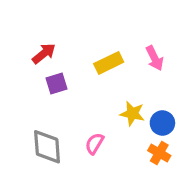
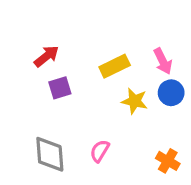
yellow star: (132, 114) -> (135, 101), moved
blue circle: (162, 123) -> (171, 93), moved

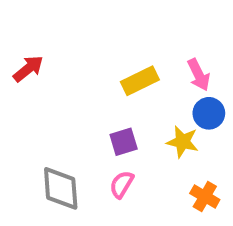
red arrow: (46, 56) -> (28, 69), moved
purple square: (60, 88) -> (124, 142), moved
yellow star: (135, 101) -> (182, 142), moved

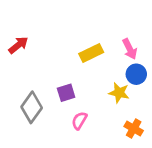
purple square: (124, 142) -> (66, 93), moved
gray diamond: (61, 188) -> (32, 107), moved, turned 40

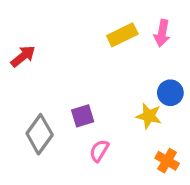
pink arrow: (130, 49) -> (162, 33), moved, turned 36
yellow rectangle: (91, 53) -> (122, 35), moved

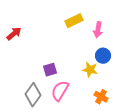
pink arrow: (162, 33) -> (98, 30), moved
gray diamond: (40, 134) -> (33, 95), moved
pink semicircle: (99, 151) -> (60, 91), size x1.5

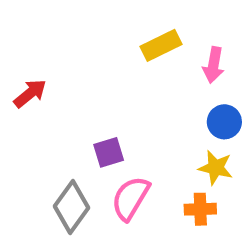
red arrow: (14, 34) -> (30, 93), moved
yellow star: (90, 70) -> (216, 168), moved
orange cross: (101, 97) -> (200, 209), moved, turned -32

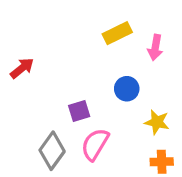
blue circle: (224, 122) -> (127, 89), moved
orange cross: (200, 209) -> (162, 162), moved

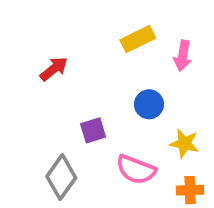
red arrow: (22, 68) -> (54, 69), moved
pink semicircle: (95, 144) -> (136, 170), moved, turned -100

